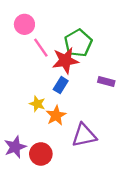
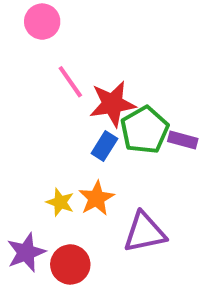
pink circle: (24, 24) -> (42, 22), moved
green pentagon: (78, 43) -> (145, 130), moved
yellow star: (37, 104) -> (60, 202), moved

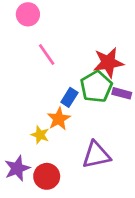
red star: (112, 104) -> (108, 63), moved
orange star: (96, 198) -> (59, 119), moved

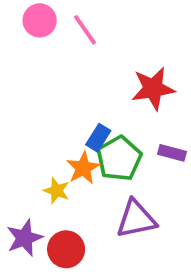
pink line: (47, 55) -> (85, 30), moved
green pentagon: (96, 87) -> (119, 158), moved
purple rectangle: (122, 93) -> (172, 153), moved

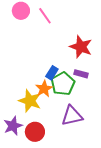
red star: (153, 88) -> (81, 47), turned 30
purple rectangle: (172, 153) -> (81, 74), moved
yellow star: (57, 191) -> (30, 101), size x1.6

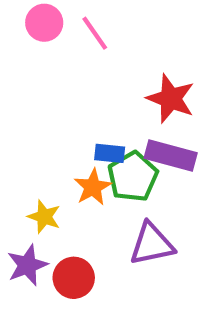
blue rectangle: (52, 73) -> (110, 153), turned 64
purple rectangle: (81, 74) -> (171, 156), size x1.6
yellow star: (30, 101) -> (44, 217), moved, size x0.7

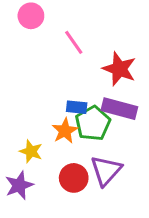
pink line: (95, 33) -> (74, 42), moved
purple triangle: (152, 244) -> (106, 171), turned -36
red circle: (74, 278) -> (74, 178), moved

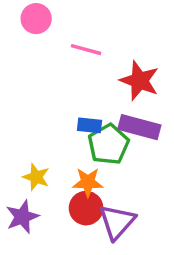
pink line: (74, 42) -> (86, 50), turned -40
orange star: (65, 131) -> (88, 182), moved, turned 30
purple triangle: (106, 171) -> (117, 222), moved

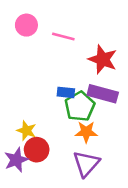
pink circle: (36, 19) -> (26, 25), moved
orange star: (88, 182) -> (86, 132), moved
red circle: (86, 208) -> (37, 150), moved

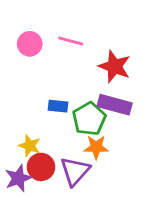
pink circle: (26, 25) -> (30, 44), moved
blue rectangle: (66, 92) -> (58, 106), moved
purple triangle: (86, 164) -> (75, 171), moved

